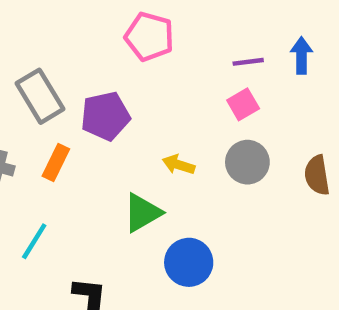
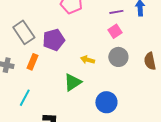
blue circle: (189, 262) -> (106, 102), moved

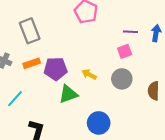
purple pentagon: (54, 40) -> (56, 69), moved
orange rectangle: (33, 62) -> (32, 63), turned 35

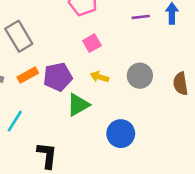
pink square: (125, 51) -> (92, 43), moved

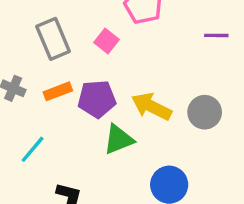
pink square: (92, 43) -> (107, 41), moved, turned -30
yellow arrow: (99, 77) -> (152, 107), size x1.6

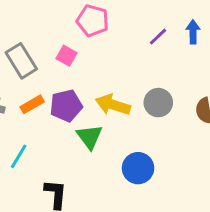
purple line: (216, 35) -> (158, 37), turned -36
green triangle: (119, 139) -> (90, 137), turned -36

